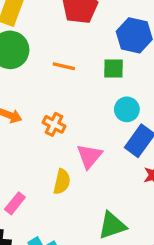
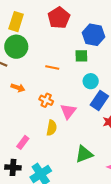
orange line: (64, 66) -> (52, 68), moved
orange cross: (54, 124) -> (46, 100), moved

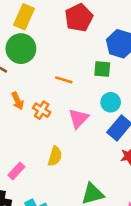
orange arrow: (18, 88) -> (18, 101), turned 40
orange cross: (46, 100) -> (42, 110), moved
pink triangle: (68, 111) -> (78, 118), moved

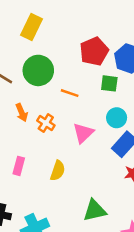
red pentagon: (79, 18) -> (94, 51), moved
green circle: (21, 49) -> (38, 70), moved
pink rectangle: (16, 171) -> (19, 166), moved, turned -30

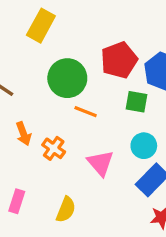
green circle: (38, 70) -> (67, 78), moved
pink triangle: (83, 133) -> (100, 163), turned -30

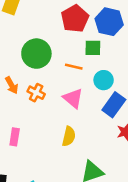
green circle: (67, 78) -> (36, 54), moved
orange line: (86, 112) -> (74, 67), moved
yellow semicircle: (66, 210) -> (69, 136), moved

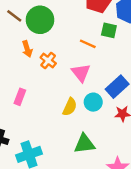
green circle: (36, 54) -> (40, 20), moved
cyan circle: (104, 80) -> (93, 102), moved

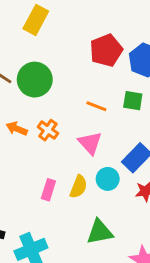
green square: (109, 30) -> (133, 101), moved
orange arrow: (27, 49) -> (17, 129), moved, turned 133
pink rectangle: (20, 97) -> (48, 190), moved

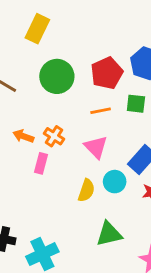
red pentagon: (106, 50) -> (107, 73), moved
green circle: (35, 80) -> (57, 76), moved
orange line: (96, 106) -> (101, 111), turned -30
pink rectangle: (48, 190) -> (41, 163), moved

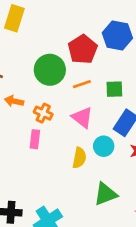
green circle: (57, 76) -> (50, 70), moved
green square: (136, 104) -> (114, 89), moved
orange arrow: (23, 136) -> (14, 101), moved

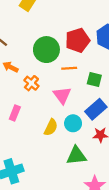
pink rectangle: (35, 139) -> (15, 113), moved
green triangle: (105, 194) -> (76, 156), moved

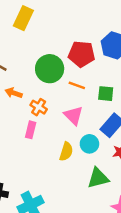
red pentagon: (77, 40) -> (82, 54), turned 30
orange line: (69, 68) -> (77, 85), turned 32
pink rectangle: (15, 113) -> (31, 130), moved

